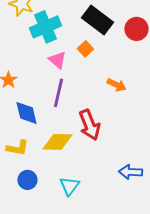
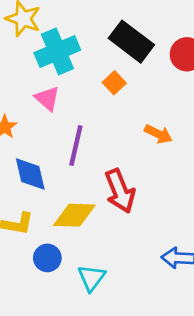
pink triangle: (57, 60) -> (47, 98), moved
blue circle: (27, 180) -> (47, 258), moved

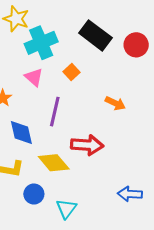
orange square: (114, 83) -> (71, 72), moved
red arrow: (120, 191) -> (87, 145), turned -64
yellow diamond: (74, 215) -> (54, 163), turned 48

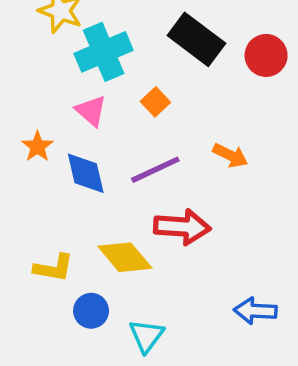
purple line: (55, 112) -> (155, 170), moved, turned 52
blue diamond: (21, 132) -> (86, 173), moved

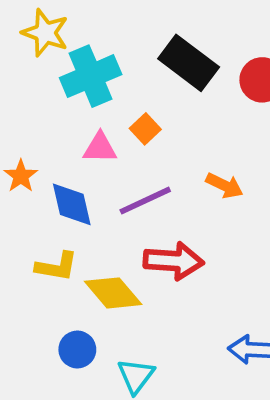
pink triangle: (91, 111) -> (100, 148), moved, turned -40
yellow L-shape: (54, 268) -> (57, 267), moved

